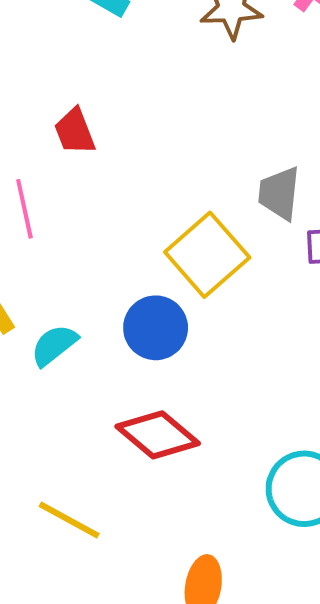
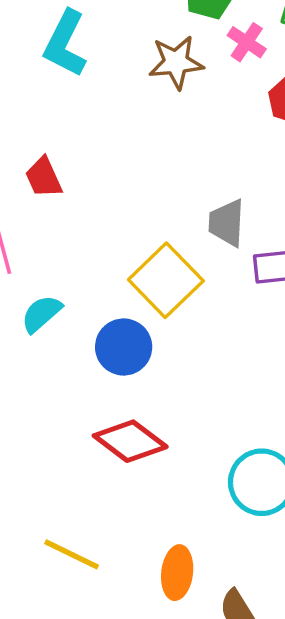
cyan semicircle: (54, 345) -> (41, 314), moved
yellow line: (69, 520) -> (72, 554), moved

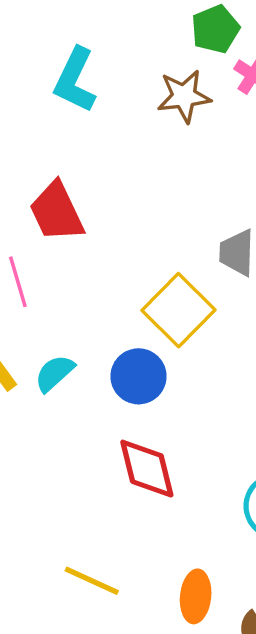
red trapezoid: (44, 177) -> (57, 212), size x1.5
cyan semicircle: (41, 314) -> (54, 373), moved
red diamond: (130, 441) -> (147, 469), turned 40

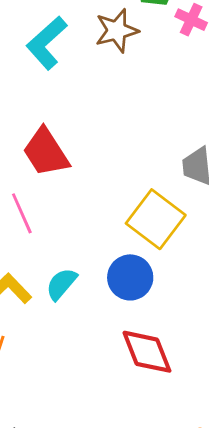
cyan L-shape: (75, 80) -> (47, 43), turned 30
brown star: (184, 96) -> (117, 31), moved

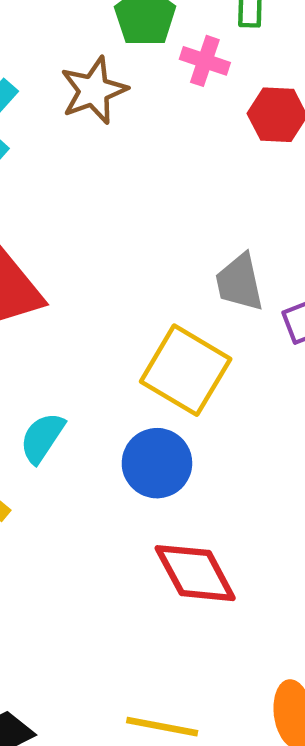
cyan semicircle: (61, 284) -> (42, 438), moved

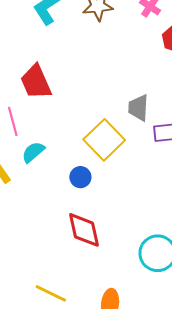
blue circle: (157, 463) -> (80, 177), size x0.7

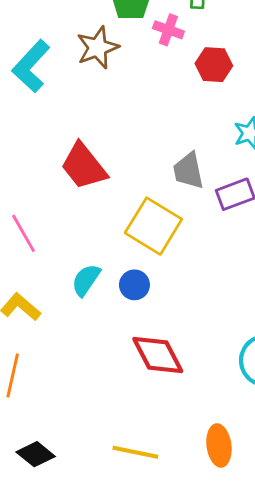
red trapezoid: (36, 82) -> (84, 166), moved
cyan semicircle: (33, 152) -> (86, 280), moved

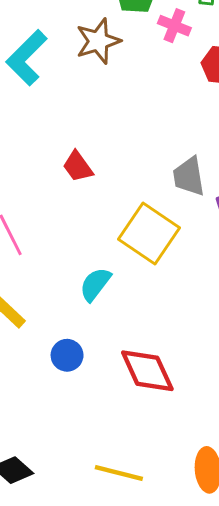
red trapezoid: (84, 166) -> (78, 167), size x0.6
cyan semicircle: (86, 280) -> (95, 284), moved
blue circle: (134, 285) -> (67, 355), moved

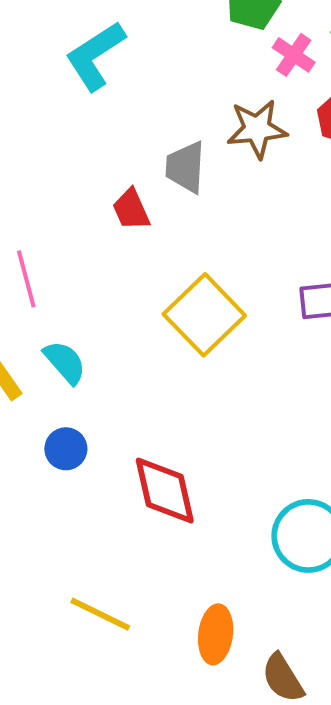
brown star: (98, 41) -> (257, 129), moved
gray trapezoid: (189, 176) -> (185, 167), moved
cyan semicircle: (95, 284) -> (65, 362), moved, turned 90

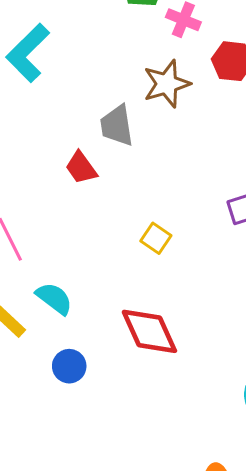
yellow square: (204, 315) -> (156, 238), size x0.5
red diamond: (165, 491) -> (149, 331), moved

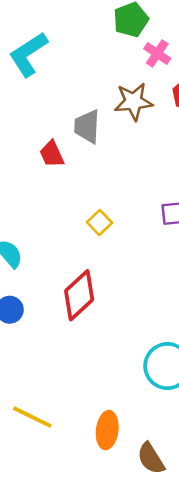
red diamond: (149, 331) -> (79, 295), turned 60

